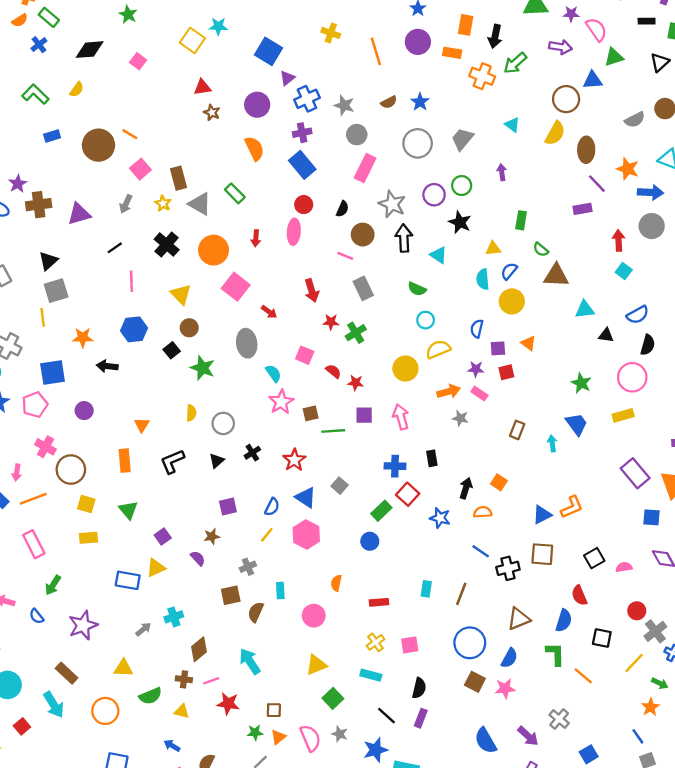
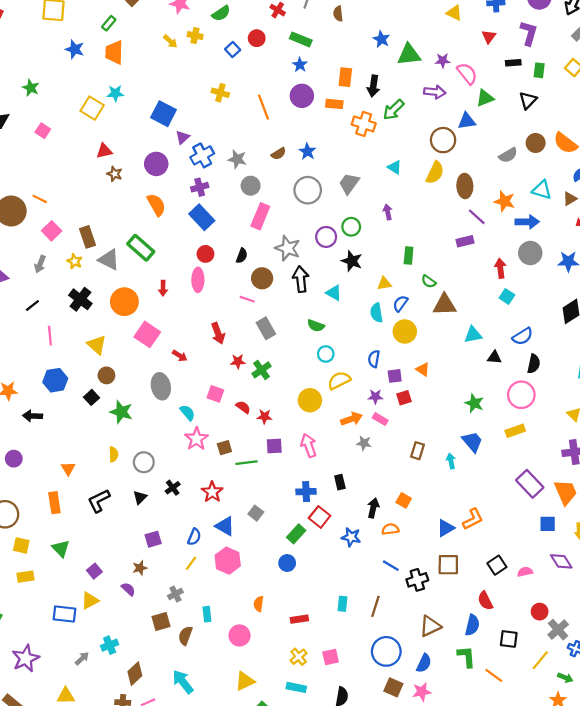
green rectangle: (235, 193) -> (141, 248), size x1.4

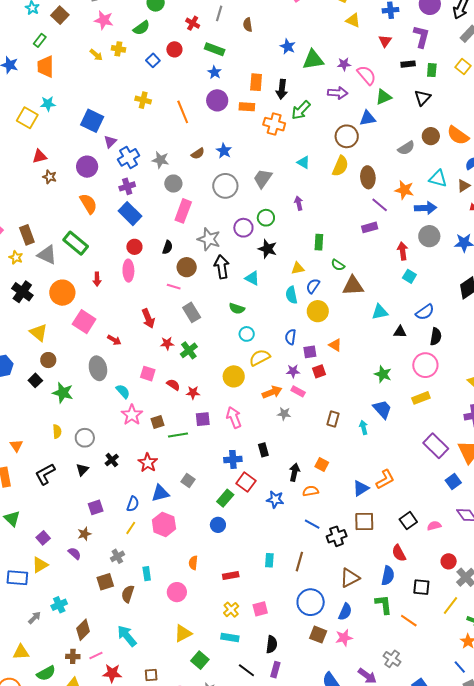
blue square: (548, 524) -> (453, 481), turned -35
blue triangle: (225, 526) -> (160, 493), turned -42

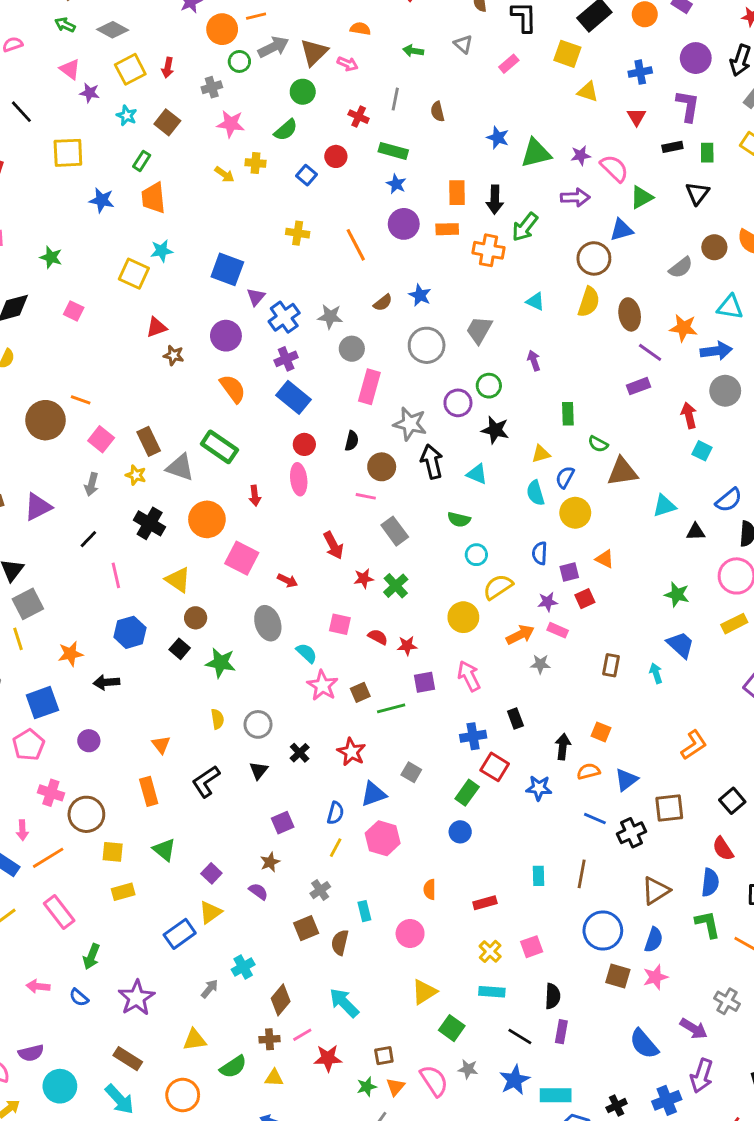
blue triangle: (361, 488) -> (626, 780), moved
blue rectangle: (17, 578) -> (180, 934), turned -35

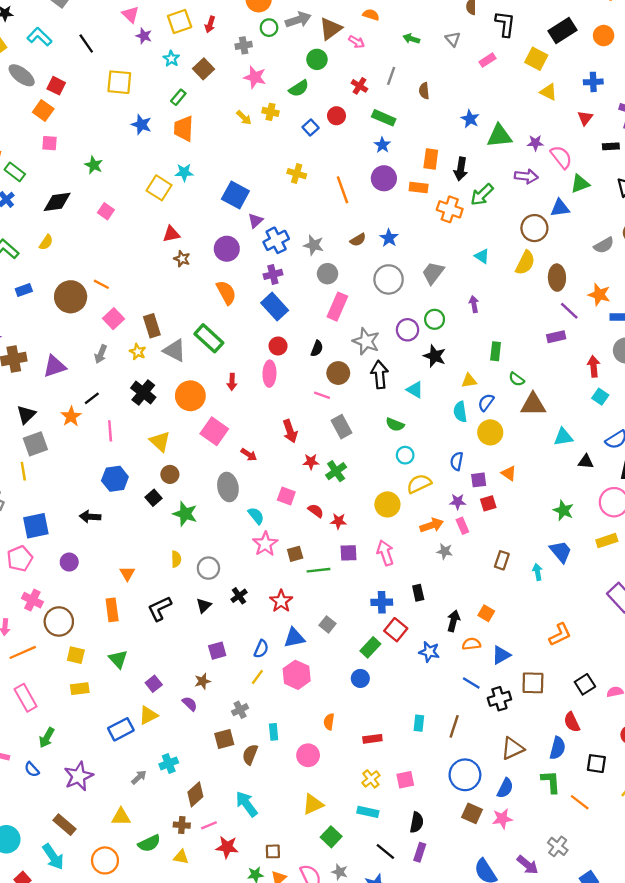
pink rectangle: (558, 630) -> (462, 526), turned 35
orange star: (70, 654) -> (71, 416), moved, turned -30

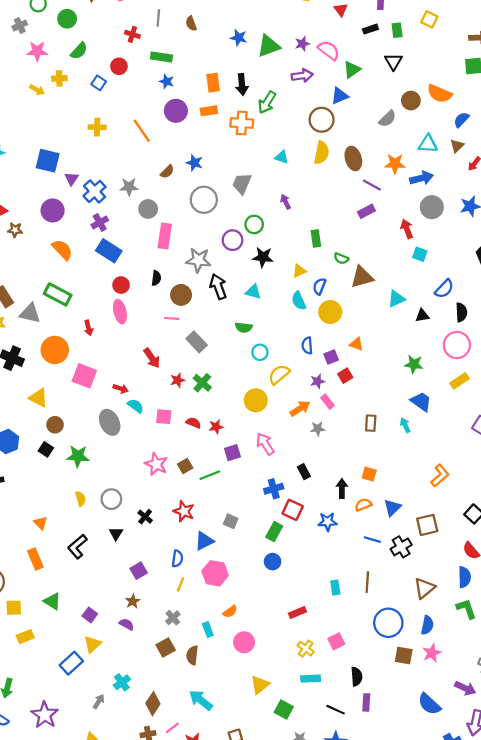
green circle: (317, 59) -> (67, 19), moved
cyan semicircle: (256, 516) -> (136, 406), moved
orange semicircle: (329, 722) -> (230, 612), moved, turned -120

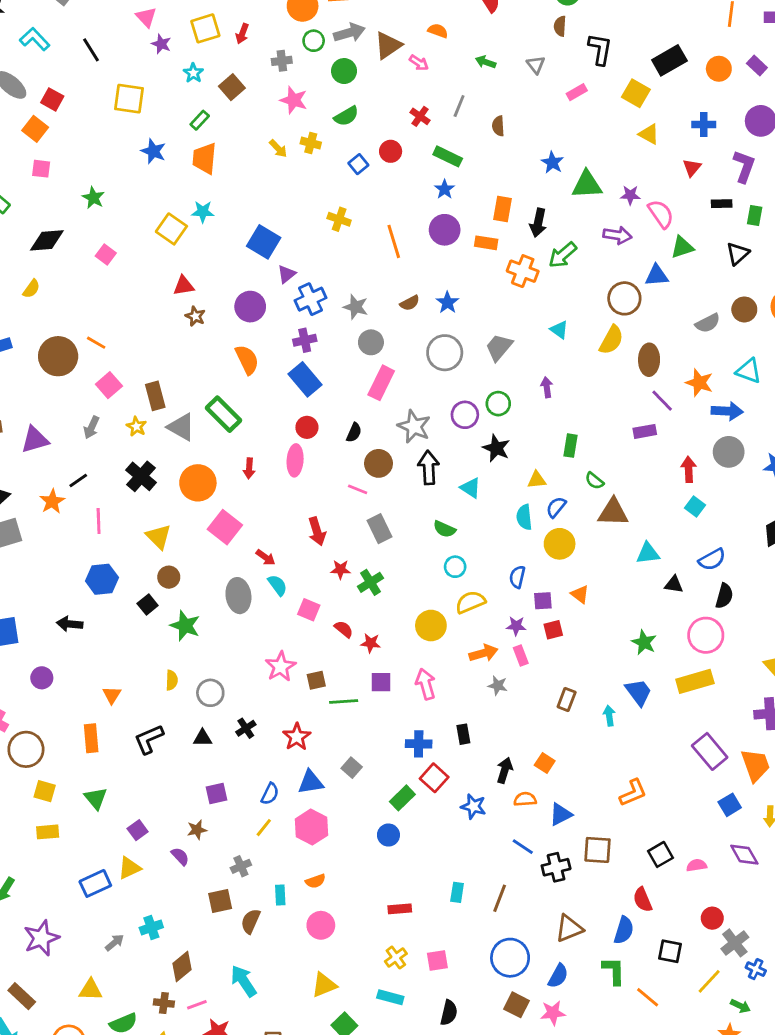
yellow rectangle: (459, 381) -> (695, 681), size x1.4
black triangle: (116, 534) -> (203, 738), turned 40

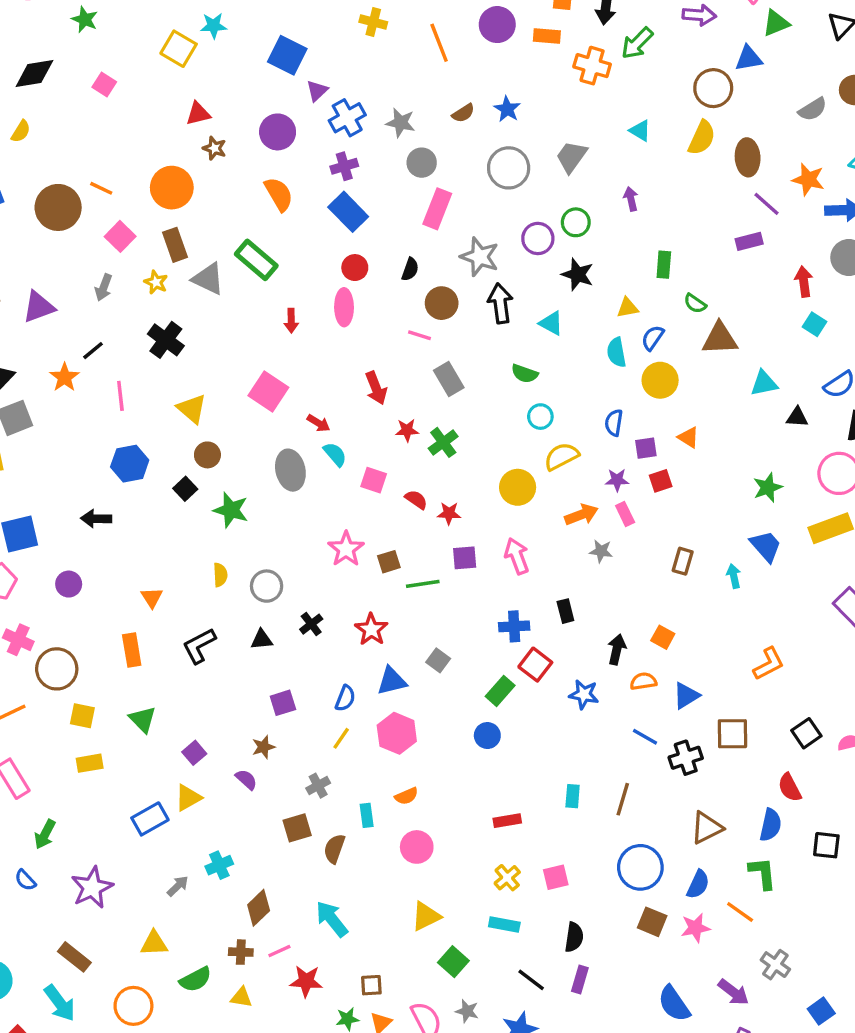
orange circle: (198, 483) -> (172, 188), moved
green star: (644, 642) -> (768, 487), turned 30
orange line: (648, 997) -> (740, 912), moved

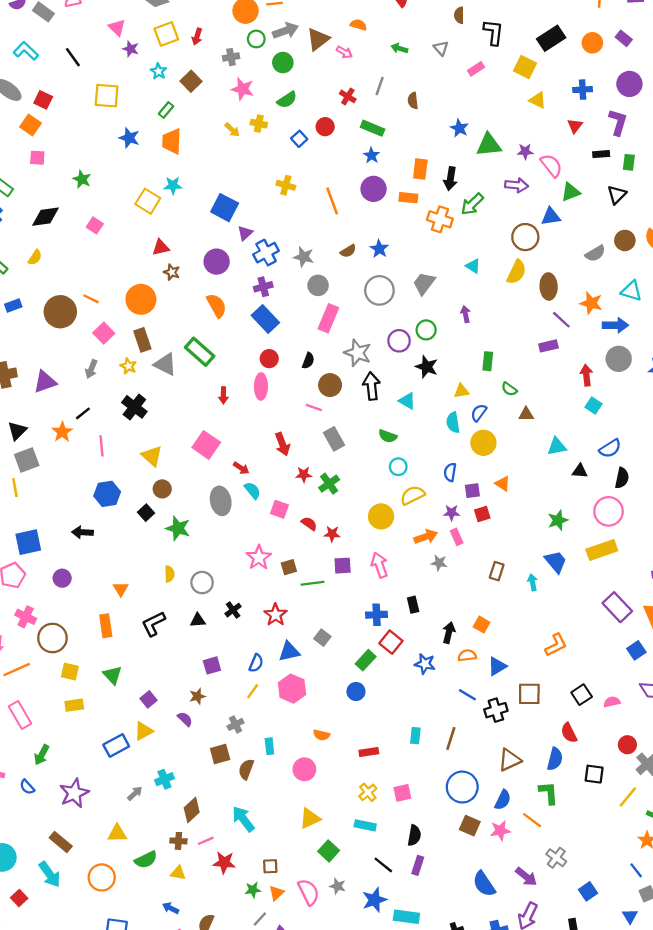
brown triangle: (720, 339) -> (526, 414), size x0.6
orange semicircle: (406, 796) -> (321, 735), moved, turned 35

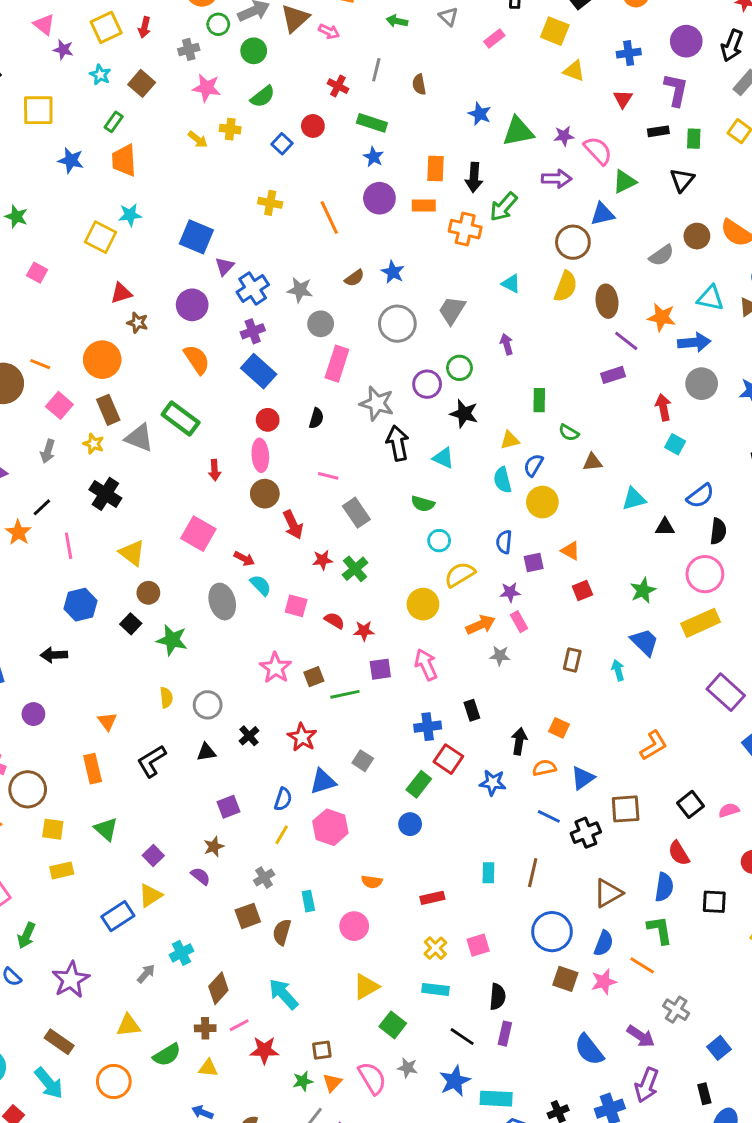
brown circle: (330, 385) -> (265, 494), moved
red square: (482, 514) -> (582, 591), moved

